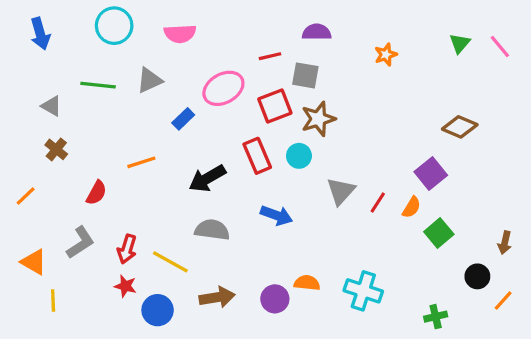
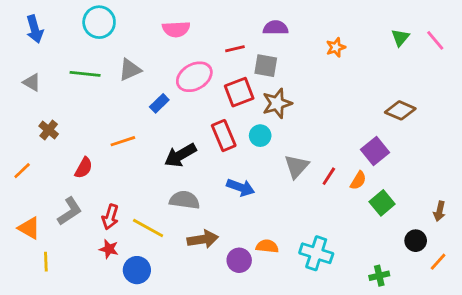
pink semicircle: (180, 34) -> (176, 29), moved
gray triangle: (51, 106) -> (32, 82), moved
brown arrow: (217, 297) -> (203, 239), moved

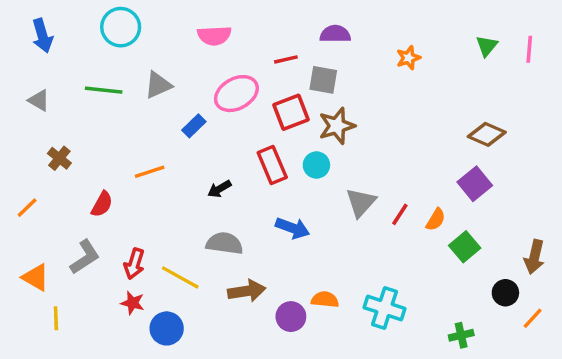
pink line: (435, 40) -> (529, 49), turned 45
purple square: (375, 151) -> (475, 184), moved
black arrow: (180, 155) -> (219, 189), size x0.6
brown arrow: (439, 211) -> (534, 257), size x1.4

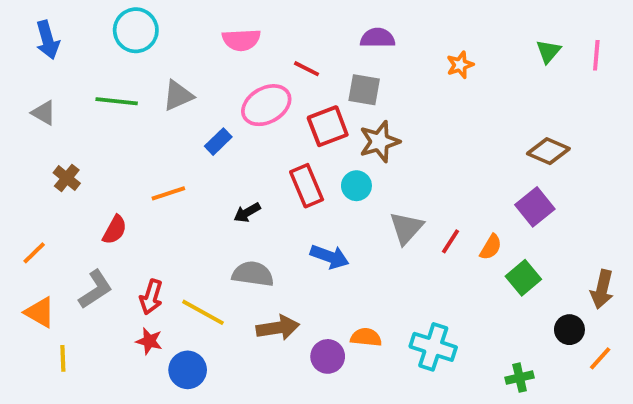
red line: (286, 59) -> (307, 69), moved, turned 40
orange line: (27, 208) -> (34, 253), moved

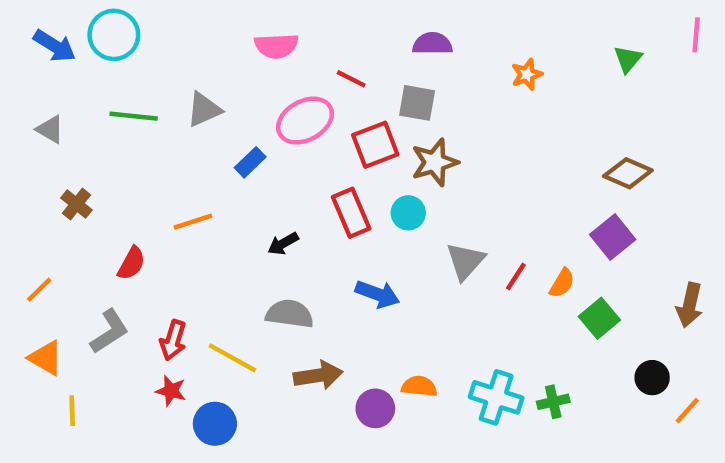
cyan circle: (136, 30) -> (114, 35), moved
blue arrow: (48, 40) -> (55, 46), turned -42
pink line: (596, 55) -> (696, 35), moved
brown arrow: (602, 289) -> (689, 305), moved
green cross: (520, 378) -> (553, 402), moved

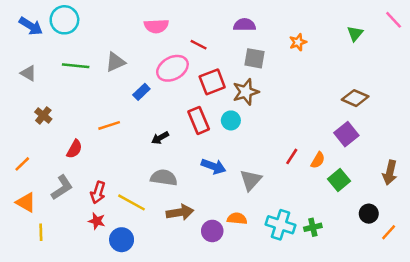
pink line: (696, 35) -> (394, 20), turned -48
gray square: (417, 103) -> (254, 58), moved
gray triangle: (465, 261) -> (251, 180), moved

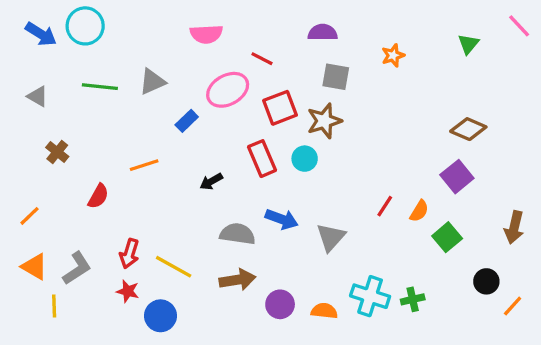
gray semicircle: (164, 178) -> (237, 234), moved
gray L-shape: (62, 188) -> (77, 268), moved
orange semicircle: (237, 219) -> (324, 311), moved

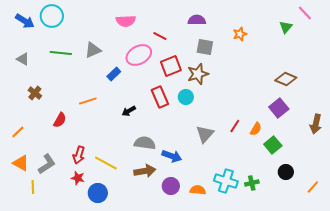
pink line: (519, 26) -> (305, 13), moved
blue arrow: (282, 219) -> (172, 156), moved
brown arrow: (514, 227) -> (316, 124), moved
gray triangle: (331, 237) -> (205, 134), moved
black circle: (486, 281) -> (286, 172), moved

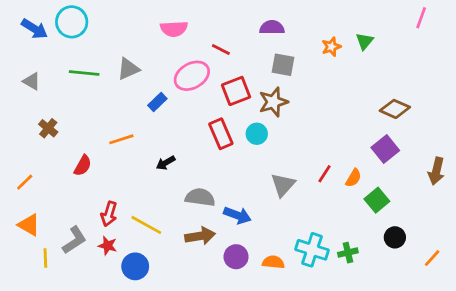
pink line: (305, 13) -> (421, 18), turned 63
green triangle: (286, 27) -> (365, 41), moved
black arrow: (129, 111) -> (166, 163), moved
gray L-shape: (47, 164) -> (74, 240), moved

